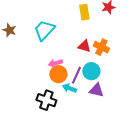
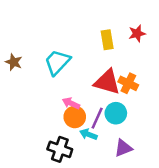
red triangle: (84, 46) -> (107, 82), size x1.6
pink arrow: (55, 63) -> (71, 103), turned 40
purple triangle: (96, 90) -> (123, 148), moved, turned -35

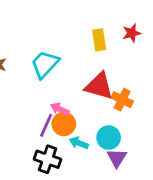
orange cross: (128, 83) -> (122, 100), moved
cyan circle: (116, 113) -> (109, 138), moved
purple line: (97, 118) -> (46, 125), moved
purple triangle: (123, 148) -> (117, 158), turned -36

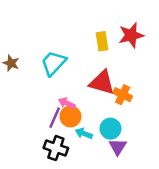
red star: (132, 33) -> (131, 35), size x1.5

